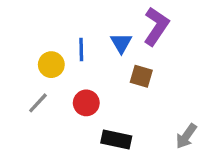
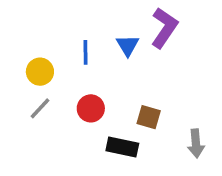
yellow circle: (51, 65) -> (40, 72), moved
brown square: (141, 76) -> (149, 117), moved
gray arrow: (186, 136) -> (196, 143), turned -40

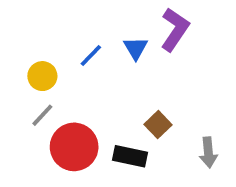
blue line: (86, 52) -> (91, 56), turned 45
red circle: (91, 108) -> (74, 147), moved, size x1.6
brown square: (149, 117) -> (158, 125), turned 30

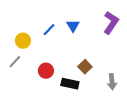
purple L-shape: (175, 29) -> (111, 23), moved
gray line: (42, 115) -> (15, 62), moved
red circle: (74, 147) -> (46, 71), moved, size x0.6

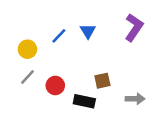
gray line: (15, 62) -> (27, 77), moved
brown square: (85, 67) -> (102, 81), turned 32
gray arrow: (112, 82) -> (135, 99), turned -84

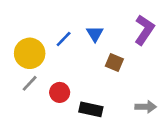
yellow circle: (27, 49) -> (30, 53), size x1.5
brown square: (102, 81) -> (114, 62), moved, turned 35

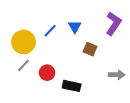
gray arrow: (146, 107) -> (117, 75), moved

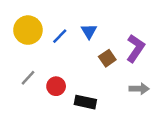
purple L-shape: (114, 24) -> (135, 48), moved
yellow circle: (24, 42) -> (28, 30), moved
brown square: (90, 49) -> (107, 58), turned 32

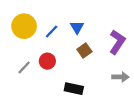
brown square: (107, 58) -> (84, 51), moved
red circle: (56, 86) -> (47, 61), moved

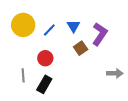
purple L-shape: (117, 42) -> (100, 34), moved
gray line: (24, 67) -> (23, 75), moved, turned -48
black rectangle: (74, 89) -> (44, 84), moved, turned -72

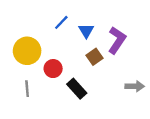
yellow circle: (23, 25) -> (27, 51), moved
blue line: (49, 30) -> (61, 22), moved
black rectangle: (44, 84) -> (77, 89), moved, turned -72

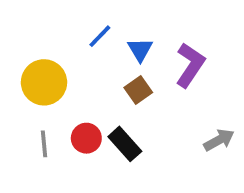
brown square: (94, 57) -> (138, 90), moved
red circle: (53, 69) -> (86, 138), moved
gray arrow: (135, 86) -> (219, 140), turned -30

